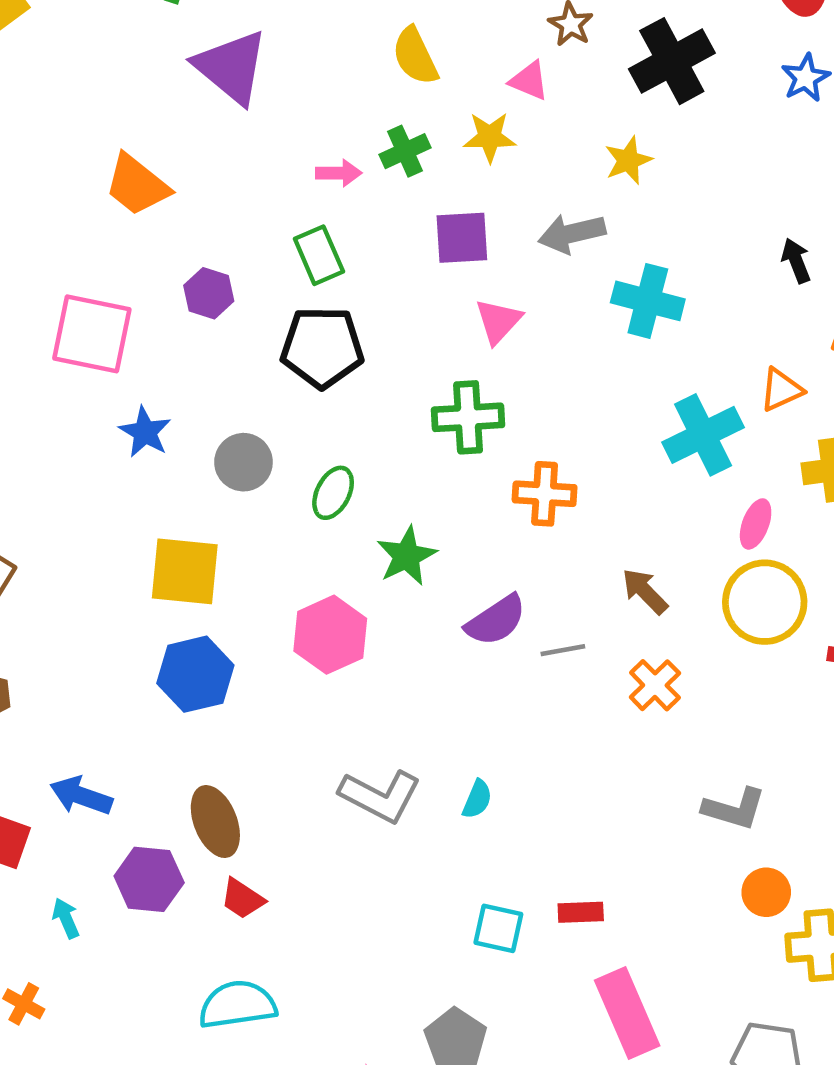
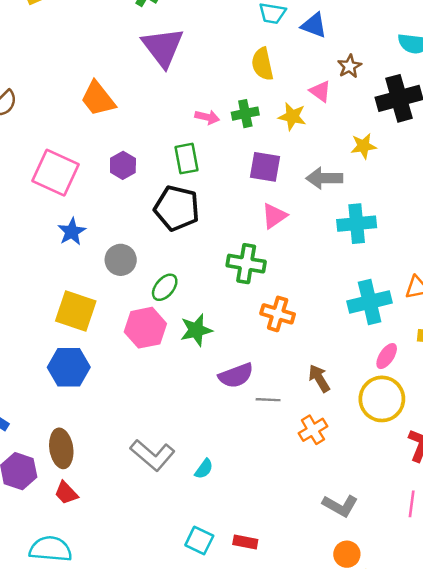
cyan cross: (648, 301) -> (357, 224), turned -33
pink hexagon: (330, 635) -> (145, 328), moved

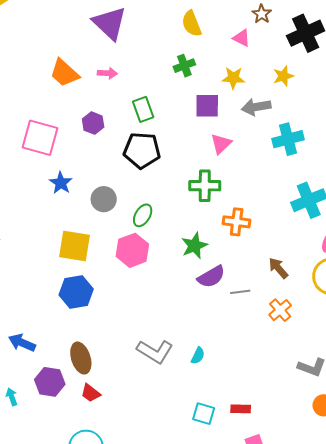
pink arrow: (207, 117) -> (107, 73), moved
yellow star: (292, 117) -> (233, 78), moved
green star: (196, 330) -> (194, 246), moved

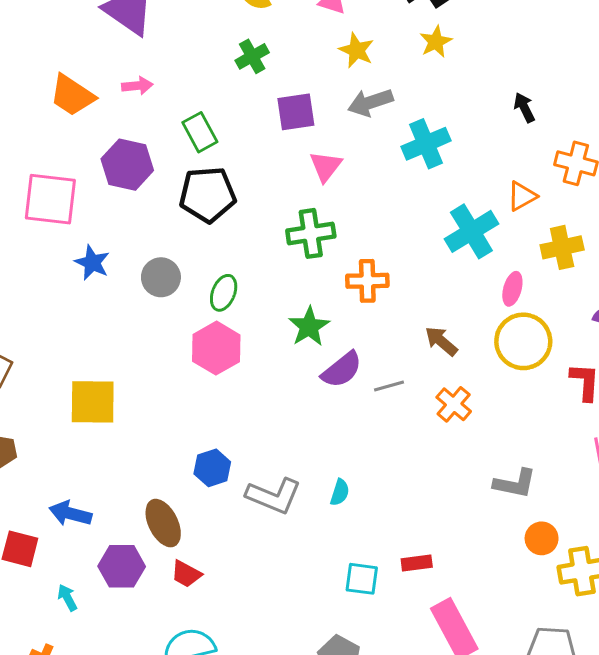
yellow star: (283, 76) -> (436, 42), moved
yellow star: (233, 78) -> (356, 50), moved, turned 30
purple hexagon: (93, 123) -> (127, 165), size x1.5
yellow square: (74, 246) -> (93, 402), moved
blue hexagon: (76, 292) -> (212, 468), moved, size x0.7

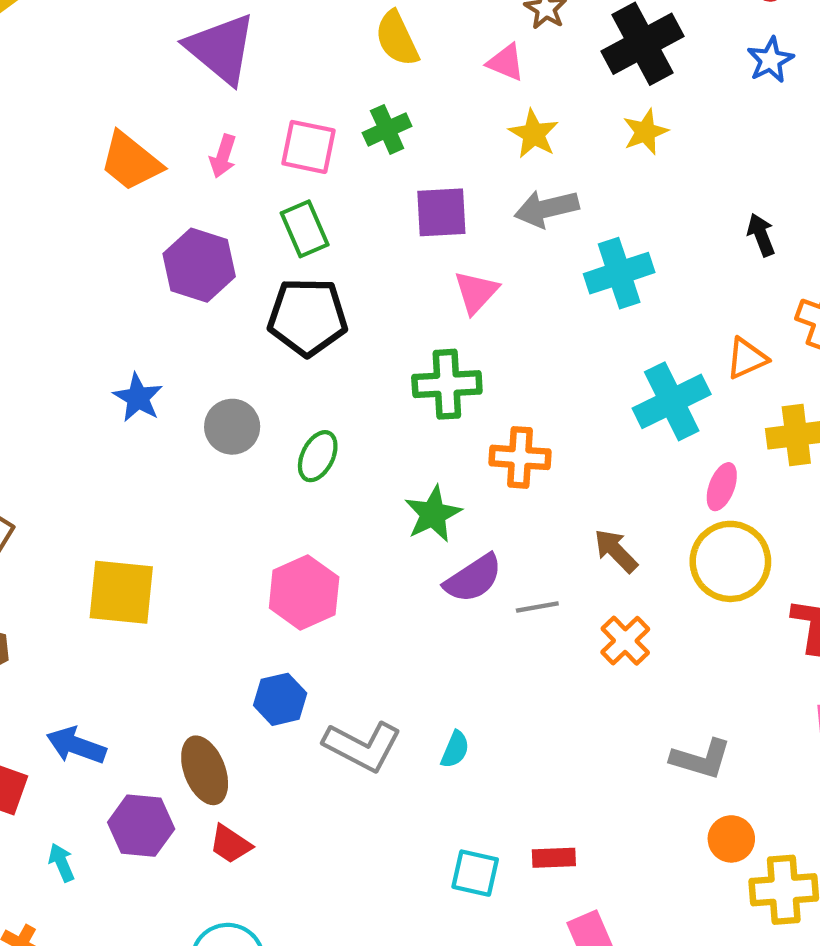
pink arrow: (137, 86) -> (223, 156), turned 108
pink square: (50, 199) -> (308, 147), moved, size x0.7
pink hexagon: (216, 348) -> (304, 592), moved

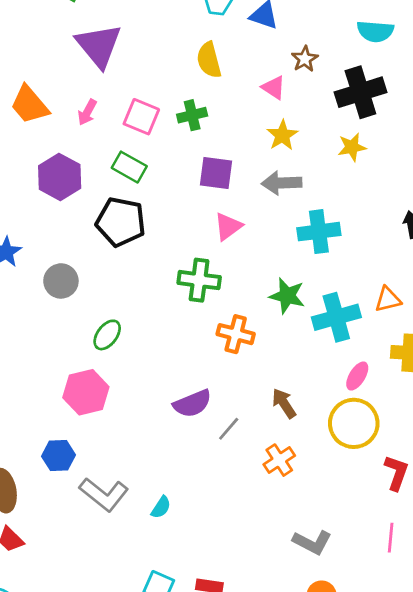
green rectangle: (305, 229) -> (129, 167), turned -48
green ellipse: (318, 456) -> (107, 335), moved
green star: (433, 514) -> (287, 296), moved, turned 30
gray line: (537, 607) -> (229, 429), turned -50

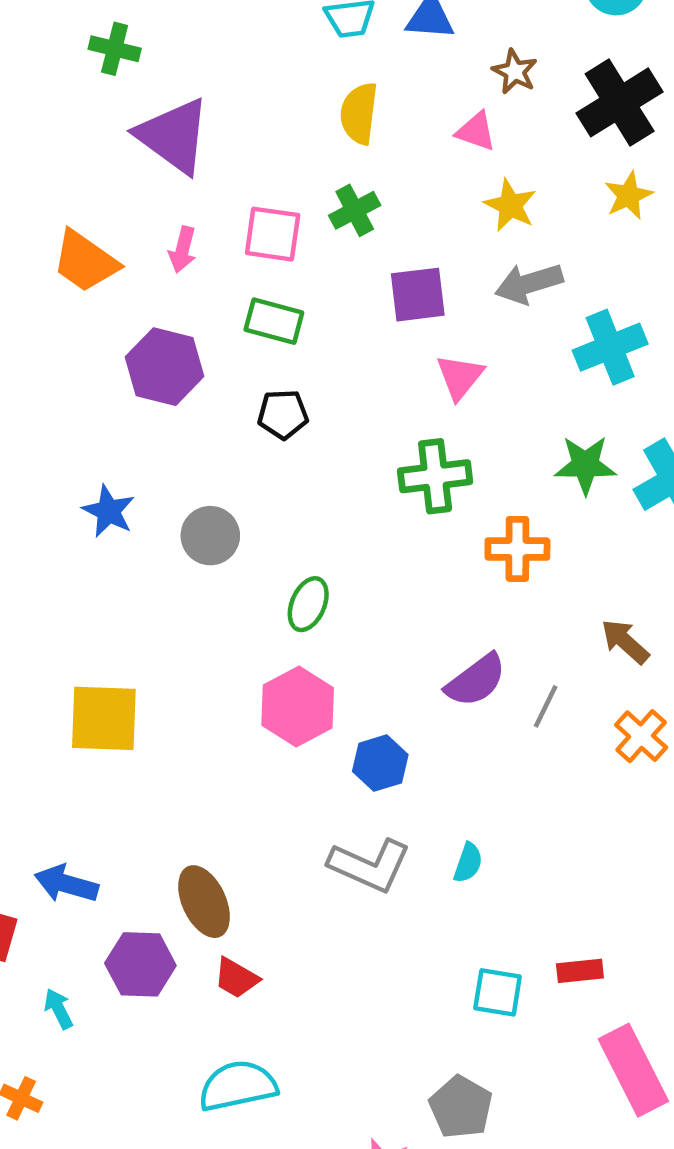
yellow semicircle: (209, 60) -> (359, 113), turned 36
black pentagon: (121, 222) -> (283, 414), size x0.6
blue hexagon: (58, 456) -> (380, 763), moved

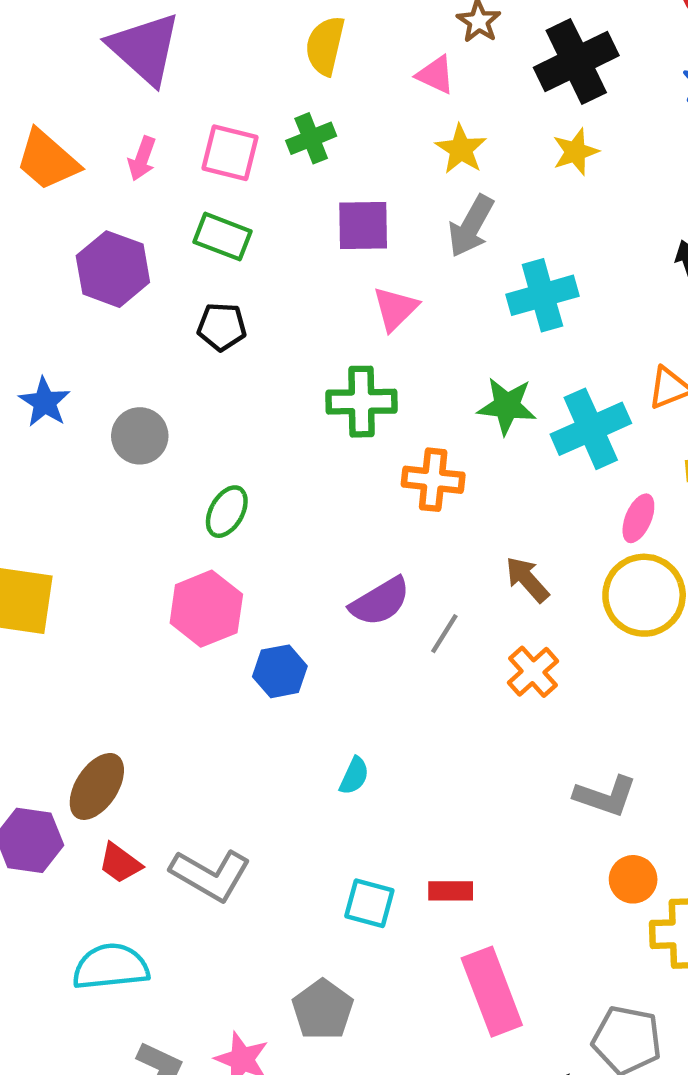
gray arrow: (529, 283) -> (471, 226), turned -50
gray L-shape: (370, 865) -> (210, 875), moved
brown ellipse: (204, 902) -> (97, 786), turned 52

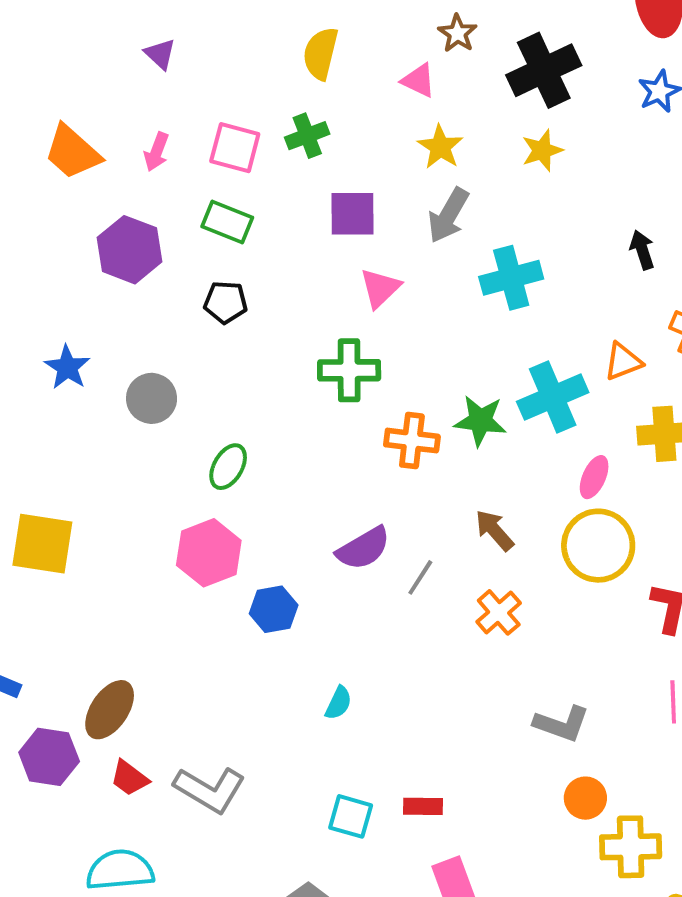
purple triangle: (145, 48) -> (160, 54), size x0.5
green star: (507, 406) -> (480, 421), moved

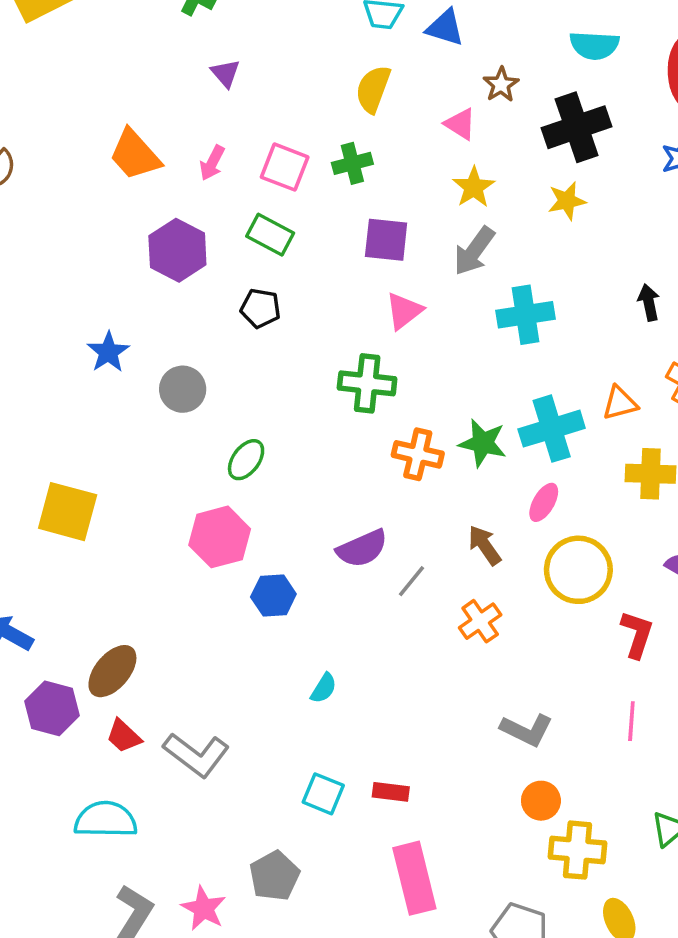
pink ellipse: (594, 477) -> (544, 502), moved

